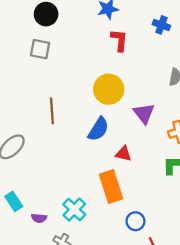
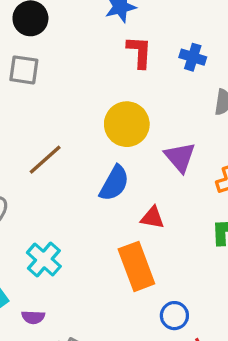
blue cross: (161, 25) -> (193, 57), moved
brown line: (52, 111) -> (45, 160), turned 55
cyan cross: (74, 210) -> (44, 259), moved

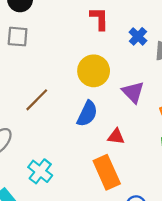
blue cross: (193, 57) -> (138, 36), moved, turned 30

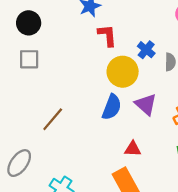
yellow circle: (94, 71) -> (123, 72), moved
blue semicircle: (87, 114) -> (112, 107), moved

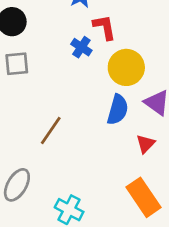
blue cross: (146, 50) -> (81, 47), moved
red triangle: (133, 149) -> (146, 144), moved, turned -42

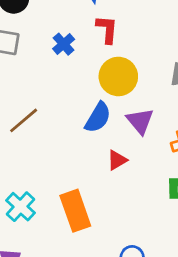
blue cross: (81, 47) -> (64, 44), moved
orange rectangle: (144, 197) -> (75, 211), moved

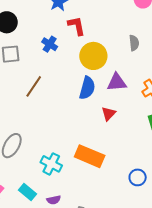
brown line: (24, 120) -> (34, 86), moved
purple triangle: (140, 121) -> (117, 82), turned -40
orange rectangle: (75, 211) -> (90, 156), turned -32

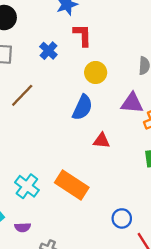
yellow circle: (93, 56) -> (96, 72), size x0.7
purple triangle: (117, 82) -> (132, 103), moved
red triangle: (109, 114) -> (101, 141), turned 42

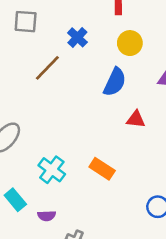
blue cross: (48, 51) -> (77, 37), moved
orange rectangle: (72, 185) -> (102, 169), size x0.7

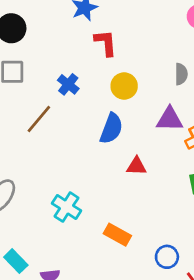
orange rectangle: (102, 169) -> (117, 235), moved
cyan cross: (52, 170) -> (67, 207), moved

